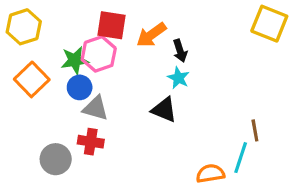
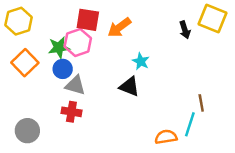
black arrow: (180, 51) -> (185, 30), moved
gray circle: (56, 159) -> (27, 131), moved

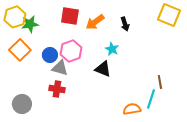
black arrow: (185, 30) -> (125, 24), moved
pink hexagon: (78, 42) -> (71, 51), moved
green star: (59, 48) -> (30, 24), moved

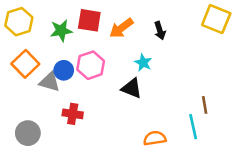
green star: (30, 24) -> (61, 31), moved
gray triangle: (60, 68) -> (50, 82), moved
cyan line: (151, 99) -> (193, 127), turned -30
orange semicircle: (132, 109) -> (155, 138), moved

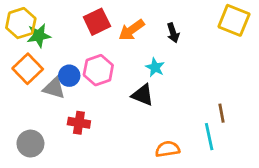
red square: (89, 20) -> (97, 22), turned -35
green star: (61, 31) -> (39, 36), moved

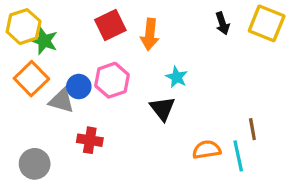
orange arrow: (132, 30) -> (150, 34), turned -48
black arrow: (173, 33) -> (222, 23), moved
green star: (39, 36) -> (44, 41), turned 30
black triangle: (143, 95) -> (162, 109), turned 30
orange semicircle: (168, 149) -> (207, 150), moved

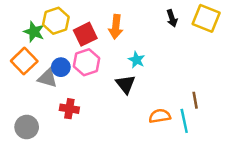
red square: (110, 25) -> (85, 34), moved
yellow hexagon: (24, 27) -> (56, 21), moved

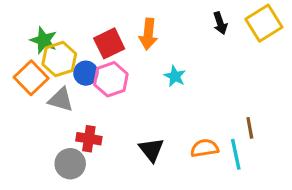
yellow square: (206, 18) -> (264, 23), turned 36
yellow hexagon: (56, 21) -> (59, 59), moved
blue circle: (61, 67) -> (86, 73), moved
black triangle: (126, 84) -> (151, 150), moved
gray circle: (27, 127) -> (70, 164), moved

